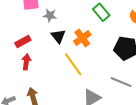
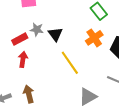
gray star: (50, 15) -> (37, 30), moved
orange cross: (82, 38) -> (94, 38), moved

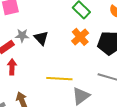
yellow line: (70, 63) -> (59, 79), moved, turned -45

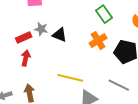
black triangle: (41, 38) -> (60, 35), turned -35

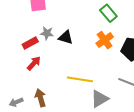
red arrow: (26, 58) -> (34, 63), turned 35

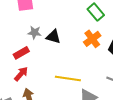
red rectangle: (30, 43) -> (21, 53), moved
red arrow: (34, 63) -> (21, 74), moved

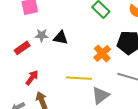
orange cross: (92, 39) -> (102, 53), moved
red rectangle: (21, 53) -> (22, 48), moved

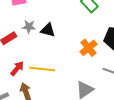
yellow line: (79, 78) -> (42, 69), moved

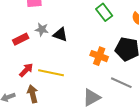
orange cross: (89, 48) -> (99, 56), turned -36

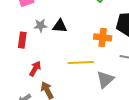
red rectangle: (21, 39) -> (22, 40), turned -42
yellow line: (51, 73) -> (81, 63), moved

